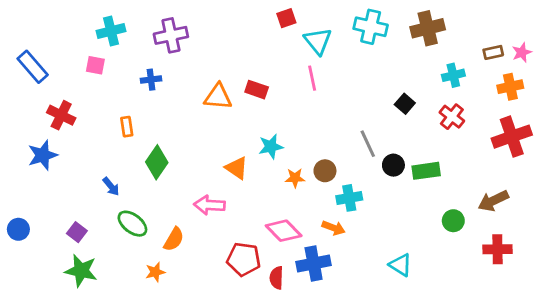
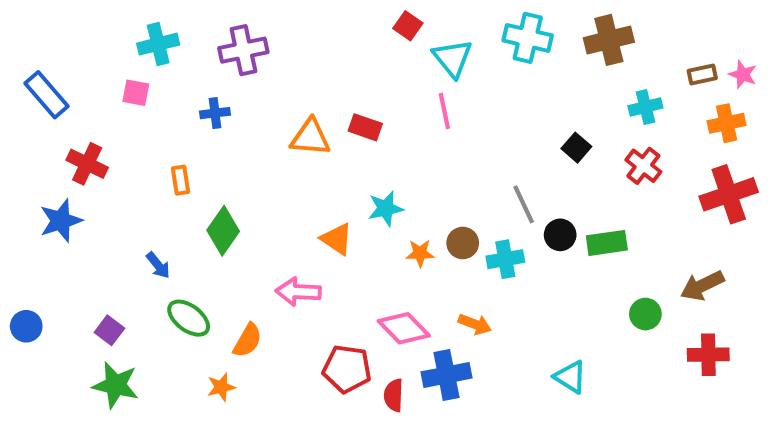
red square: (286, 18) -> (408, 26), turned -36
pink star: (522, 52) -> (743, 74), turned -30
cyan cross: (349, 198) -> (505, 259), moved

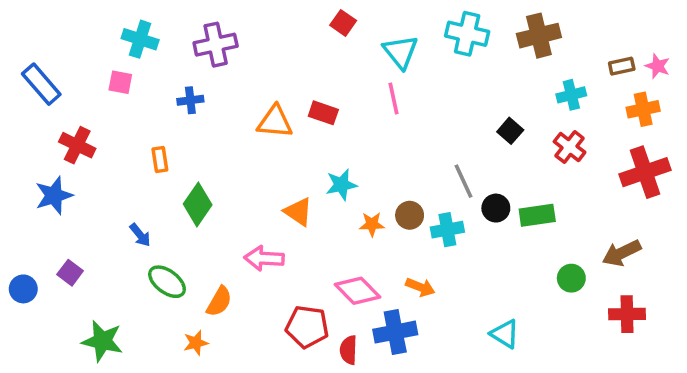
red square: (408, 26) -> (343, 23), moved
cyan cross: (158, 44) -> (140, 39), turned 32
purple square: (109, 330) -> (70, 273), moved

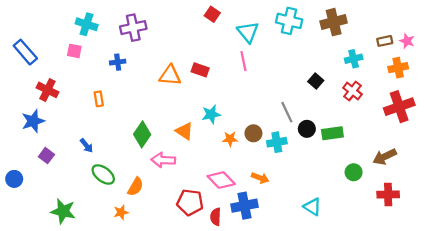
green diamond: (198, 204) -> (142, 134), moved
purple square: (70, 273) -> (46, 156), moved

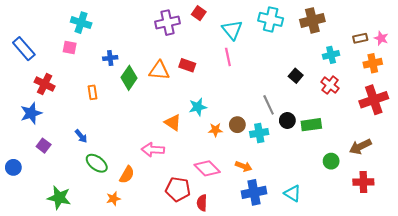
purple cross: (133, 28) -> (168, 23), moved
green diamond: (142, 134) -> (129, 78), moved
blue cross: (245, 206) -> (254, 192), moved

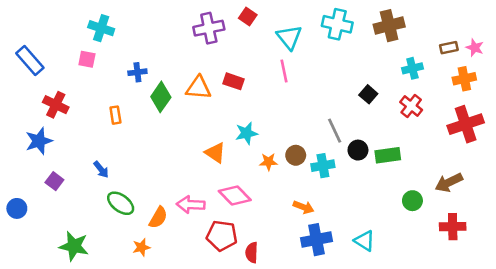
pink arrow: (153, 150) -> (191, 205), moved
pink diamond: (207, 168) -> (235, 195), moved

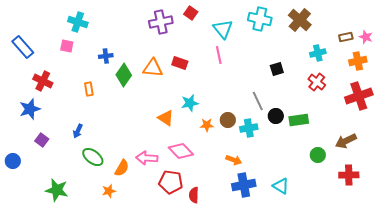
brown cross: (389, 26) -> (300, 20), turned -35
black square: (368, 94) -> (277, 69), moved, turned 32
blue arrow: (101, 170) -> (78, 131), turned 64

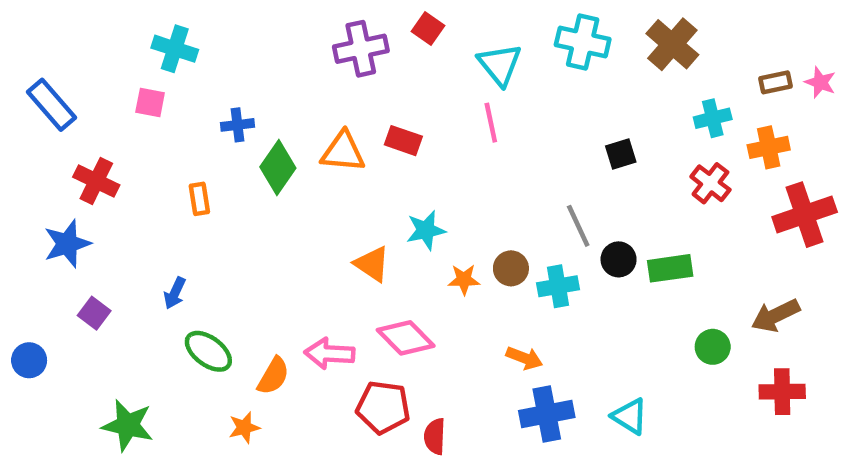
orange cross: (358, 61) -> (769, 147), moved

